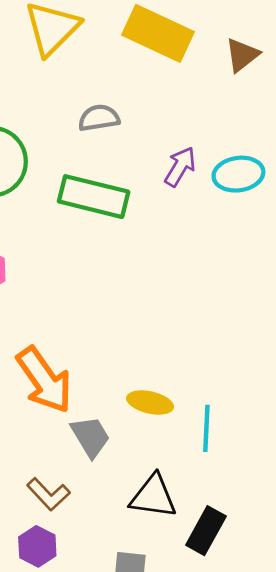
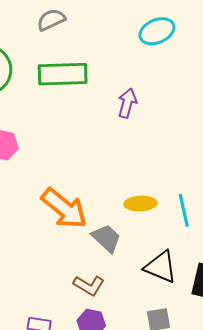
purple arrow: (180, 167) -> (127, 103), moved
black triangle: (153, 496) -> (161, 267), turned 30

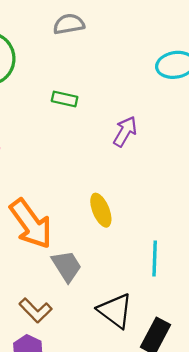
green rectangle: (63, 74) -> (65, 99), moved, size x0.5
yellow ellipse: (140, 204) -> (101, 210), moved, turned 56

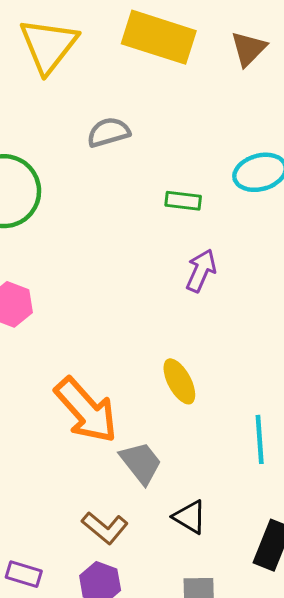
green rectangle: (65, 99) -> (183, 201), moved
black triangle: (115, 311) -> (190, 517), moved, size x0.7

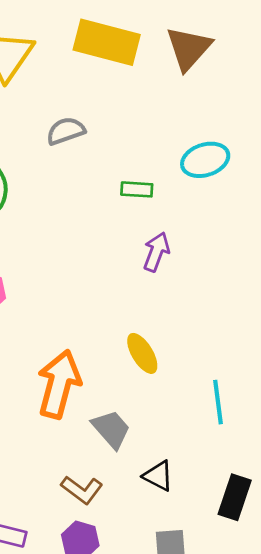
brown triangle: (249, 49) -> (189, 48), size x1.4
orange arrow: (86, 410) -> (59, 384), turned -120

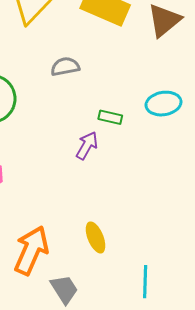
purple arrow: (156, 252) -> (87, 146), moved

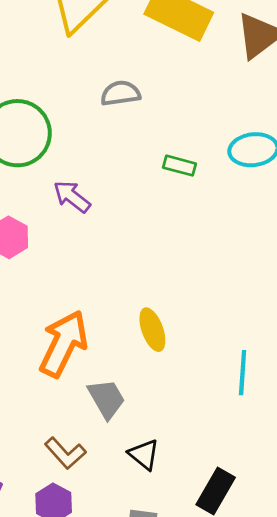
purple arrow: (87, 146) -> (72, 197), moved, turned -84
cyan line: (145, 282) -> (243, 373), moved

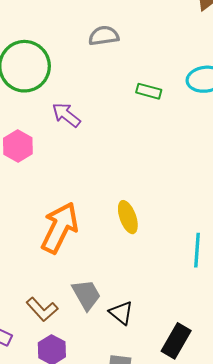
gray trapezoid: (107, 399) -> (86, 295), moved
brown L-shape: (65, 453) -> (42, 309), moved

